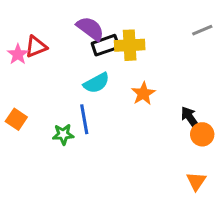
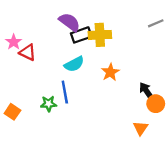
red triangle: (36, 47) -> (28, 52), moved, turned 48
orange square: (16, 119) -> (12, 112), moved
orange triangle: (196, 181) -> (141, 128), moved

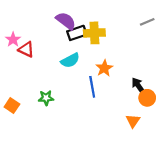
blue line: (65, 92) -> (92, 87), moved

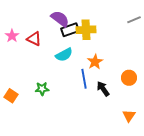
red triangle: (26, 49) -> (34, 39), moved
black arrow: (138, 86) -> (103, 89), moved
orange circle: (147, 98) -> (129, 78), moved
orange triangle: (133, 121) -> (129, 116), moved

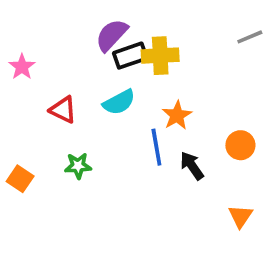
purple semicircle: (60, 19) -> (112, 35), turned -84
red triangle: (34, 39) -> (63, 110), moved

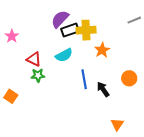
orange star: (177, 115) -> (102, 50), moved
green star: (78, 166) -> (38, 75), moved
orange triangle: (240, 216) -> (117, 124), moved

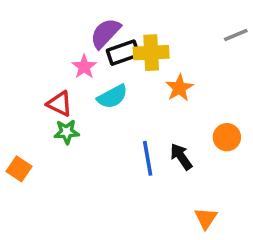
pink star: (12, 36) -> (84, 67), moved
blue line: (84, 79) -> (148, 158), moved

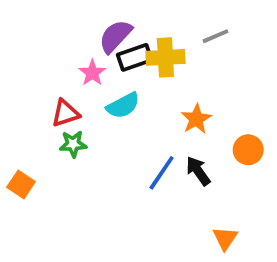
gray line: (236, 35) -> (215, 36), moved
orange star: (179, 88) -> (196, 119), moved
red triangle: (60, 104) -> (65, 113), turned -44
blue line: (148, 158) -> (162, 173), turned 44

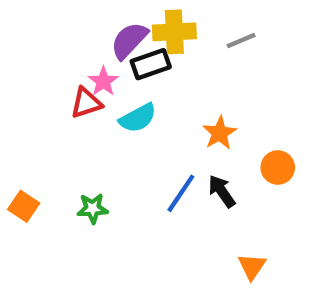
yellow cross: (165, 57) -> (174, 32), moved
red triangle: (65, 113) -> (86, 103), moved
green star: (73, 144) -> (93, 208), moved

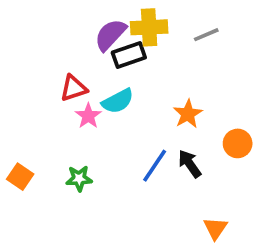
pink star: (103, 81) -> (88, 116), moved

